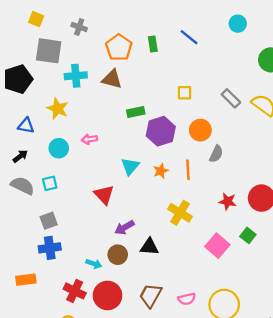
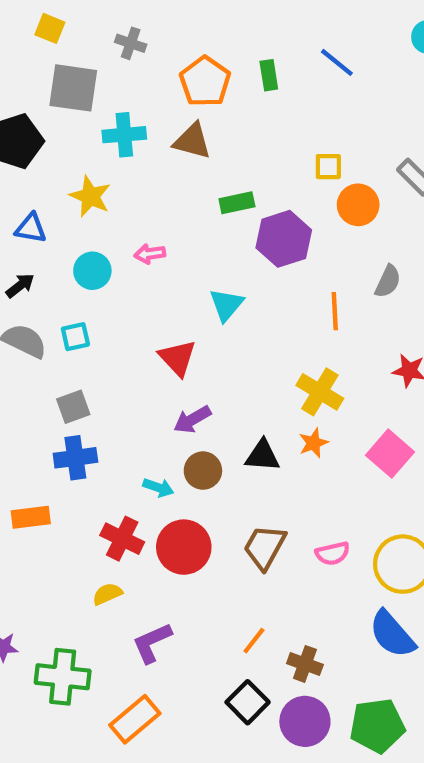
orange circle: (200, 130) -> (358, 205), moved
orange star: (161, 171) -> (313, 443), moved
purple arrow: (124, 228) -> (192, 420), moved

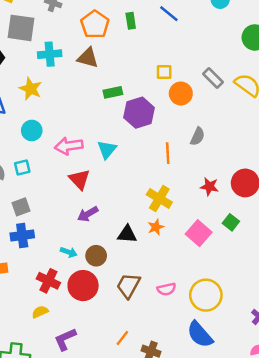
pink arrow: (150, 254) -> (69, 146), moved, size x1.6
brown circle: (203, 471) -> (96, 256), moved

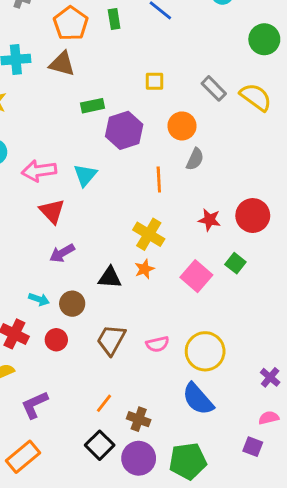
orange circle: (181, 94) -> (182, 126), moved
red circle: (83, 286) -> (56, 340), size x0.6

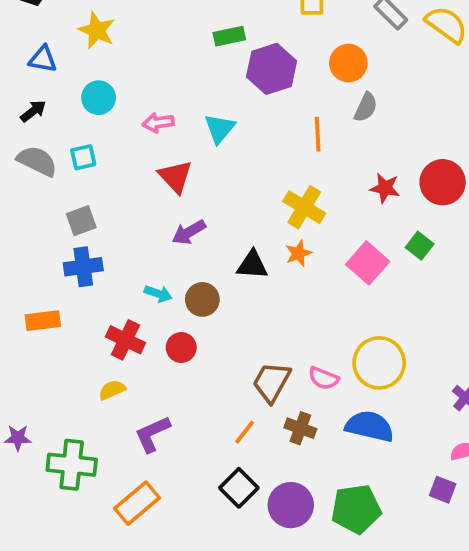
pink arrow: (39, 171) -> (158, 123), size x0.7
brown trapezoid: (111, 340) -> (272, 382), moved
pink semicircle: (157, 344) -> (323, 378), moved, turned 35
blue semicircle: (198, 399) -> (370, 426), turned 144
brown cross: (139, 419) -> (300, 428), moved

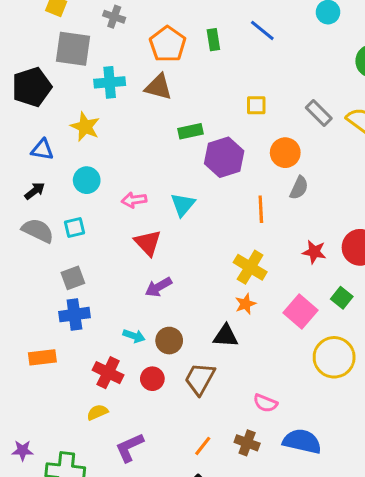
black triangle: (252, 265) -> (226, 336), moved
yellow circle: (379, 363) -> (334, 357), moved
brown trapezoid: (272, 382) -> (200, 379), moved

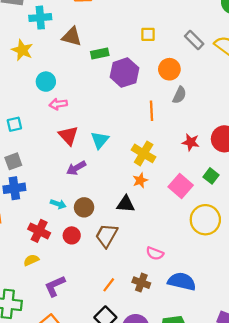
brown triangle: (158, 87) -> (72, 37), moved
cyan circle: (87, 180) -> (46, 82), moved
cyan triangle: (183, 205) -> (100, 140), moved

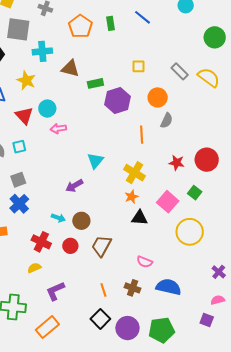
red triangle: (68, 135) -> (24, 116), moved
blue cross: (14, 188) -> (19, 204), turned -36
black triangle: (126, 204) -> (140, 218), moved
orange line: (109, 285) -> (103, 290), turned -56

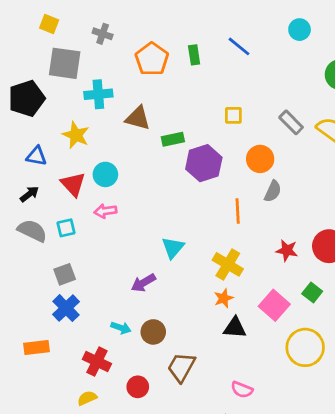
pink arrow: (58, 129) -> (105, 211), moved
red circle: (70, 246) -> (138, 387), moved

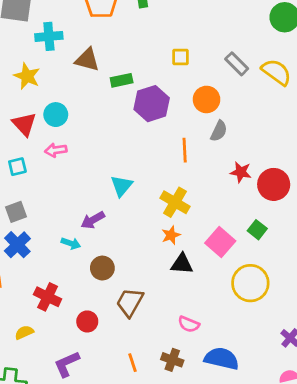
red star: (287, 250) -> (241, 172), moved
cyan arrow: (121, 328) -> (71, 243), moved
yellow semicircle: (87, 398) -> (24, 332), moved

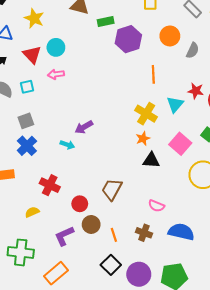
gray semicircle: (219, 131) -> (193, 50), moved
cyan triangle: (122, 186) -> (175, 104), moved
brown circle: (102, 268) -> (91, 224), moved

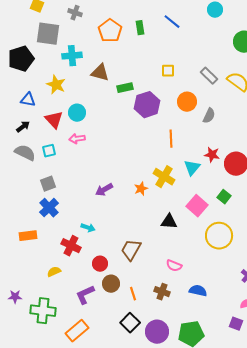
orange star: (143, 139) -> (141, 189), moved
cyan arrow: (67, 145) -> (88, 228), moved
blue semicircle: (181, 232) -> (198, 291), size x0.7

